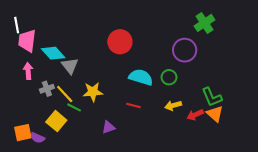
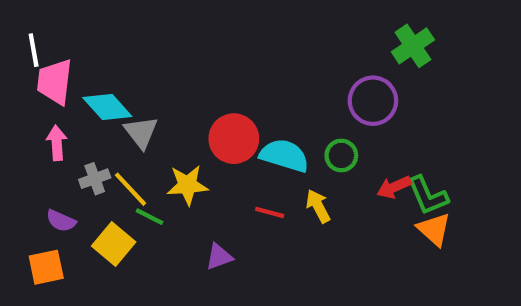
red circle: (120, 42) -> (234, 139), moved
yellow arrow: (173, 105) -> (318, 206), moved, turned 77
red arrow: (195, 115) -> (394, 187), moved
purple semicircle: (38, 138) -> (61, 221), moved

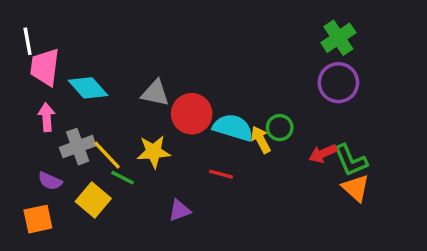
purple circle: (373, 101) -> (338, 83), moved
gray triangle: (141, 132) -> (155, 93), moved, turned -40
gray cross: (95, 179) -> (78, 147), size x1.4
yellow arrow: (318, 206) -> (261, 140), moved

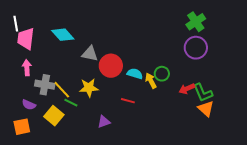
cyan diamond: (88, 88) -> (63, 35), moved
cyan semicircle: (233, 128) -> (135, 74), size x0.7
gray cross: (78, 147) -> (45, 85), turned 30

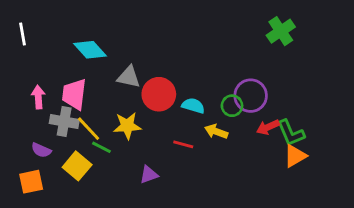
pink trapezoid: (26, 39) -> (74, 94), moved
purple circle: (196, 48) -> (251, 96), moved
yellow arrow: (151, 81) -> (216, 132), moved, turned -42
orange triangle: (206, 109) -> (295, 156), turned 48

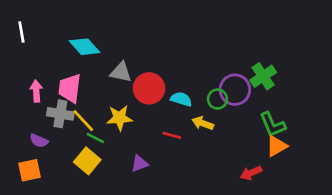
green cross: (281, 31) -> (263, 76), moved
red arrow: (268, 127) -> (251, 173), moved
yellow square: (77, 166) -> (87, 161), moved

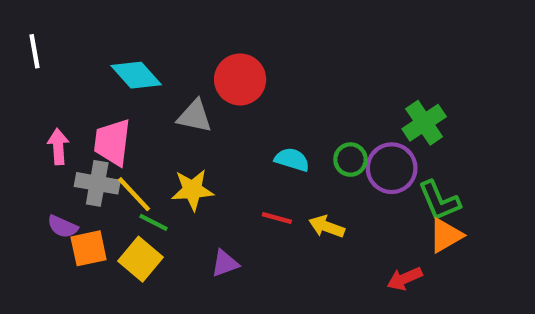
red circle: (149, 88) -> (240, 79), moved
purple circle: (235, 90) -> (392, 168), moved
yellow arrow: (203, 123) -> (327, 227), moved
orange square: (29, 170) -> (89, 248), moved

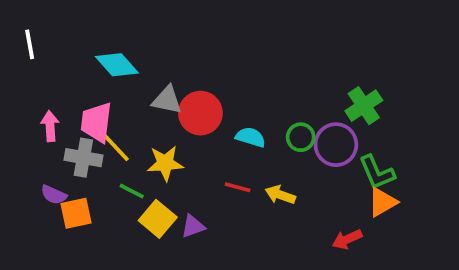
red circle: (240, 79) -> (200, 113), moved
yellow line: (134, 194) -> (115, 146), moved
yellow square: (140, 259) -> (158, 219), moved

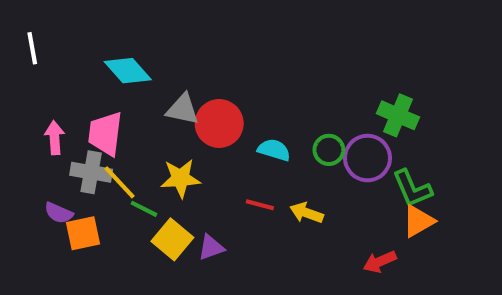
green cross: (364, 106) -> (398, 115), turned -33
yellow line: (115, 146) -> (120, 182), moved

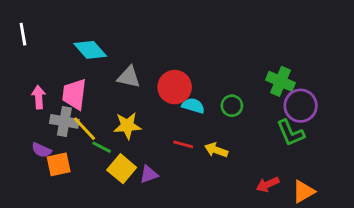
red circle: (219, 123) -> (175, 87), moved
purple circle: (368, 158) -> (301, 106), moved
orange triangle: (418, 221) -> (303, 192), moved

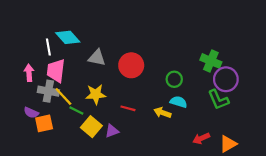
white line: (23, 34) -> (48, 47), moved
cyan semicircle: (193, 106) -> (179, 102), moved
red line: (183, 144) -> (128, 108), moved

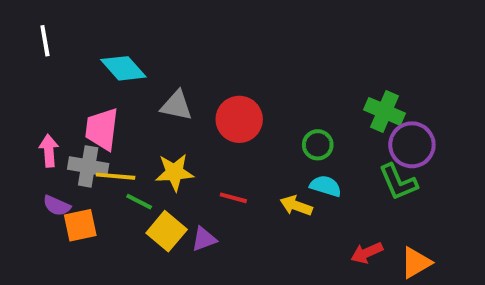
white line: (48, 47) -> (45, 41), moved
pink arrow: (29, 73) -> (49, 151), moved
yellow line: (63, 96) -> (116, 176), turned -42

